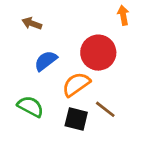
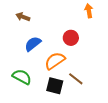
red circle: (98, 53) -> (71, 38), size x0.6

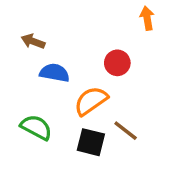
brown arrow: (23, 17) -> (33, 41), moved
blue semicircle: (33, 44) -> (54, 73), turned 48

